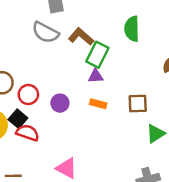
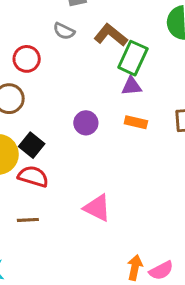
gray semicircle: (45, 32) -> (64, 31), size x0.6
red circle: (28, 94) -> (27, 59), moved
red semicircle: (28, 133) -> (33, 176), moved

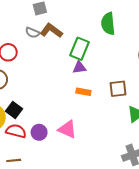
brown L-shape: (111, 35) -> (51, 31), moved
purple circle: (86, 123) -> (39, 132), moved
pink triangle: (97, 208) -> (67, 129), moved

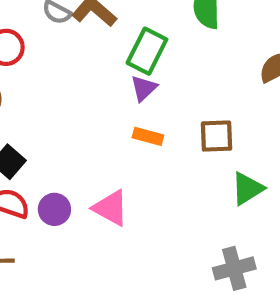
purple triangle: (79, 68) -> (144, 88), turned -40

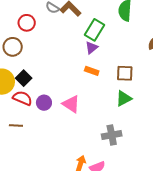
green triangle: (247, 189) -> (124, 98), moved
gray cross: (234, 268) -> (112, 135), moved

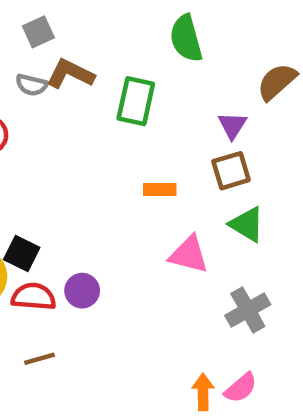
purple triangle: (92, 48) -> (232, 125), moved
green triangle: (124, 98) -> (247, 224), turned -42
pink triangle: (71, 104) -> (189, 255), moved

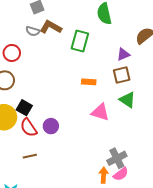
purple triangle: (232, 125) -> (123, 54), turned 32
red semicircle: (34, 297) -> (29, 128), turned -132
gray cross: (248, 310) -> (117, 158), moved

